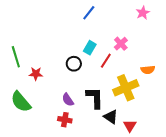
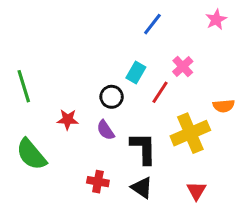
blue line: (89, 13) -> (152, 24), moved
red star: (36, 74) -> (68, 120), moved
purple semicircle: (68, 100) -> (106, 130), moved
black triangle: (111, 117) -> (142, 188), moved

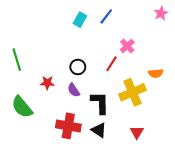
pink star: (216, 20) -> (161, 13), moved
cyan rectangle: (136, 73) -> (80, 20), moved
red cross: (98, 182) -> (68, 126), size x1.6

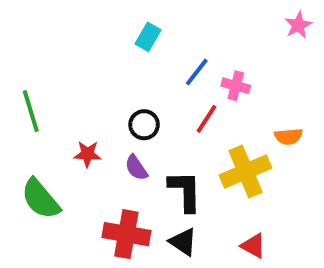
blue line: (106, 16) -> (197, 72), moved
pink cross: (127, 46) -> (236, 86), turned -32
red triangle: (137, 132) -> (253, 246), turned -32

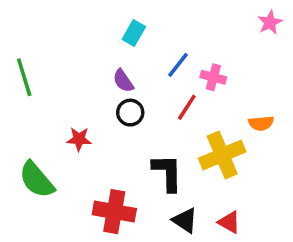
green line: (31, 111) -> (24, 77), moved
purple semicircle: (136, 168) -> (123, 81), moved
black triangle: (183, 242) -> (185, 220), moved

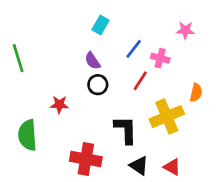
pink star: (270, 22) -> (185, 30), moved, turned 30
orange semicircle: (261, 123) -> (196, 93), turned -72
green semicircle: (37, 180) -> (27, 135), turned 36

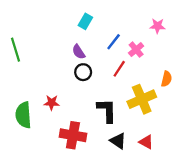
pink cross: (160, 58) -> (136, 50), turned 35
red star: (59, 105) -> (52, 103), moved

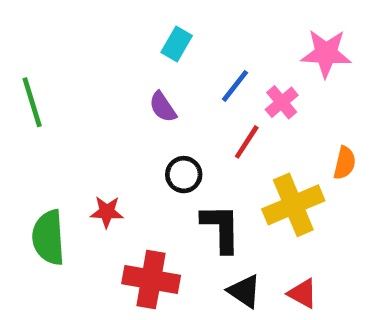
pink star: (158, 26) -> (326, 53), size x1.5
black circle: (83, 72) -> (184, 175), moved

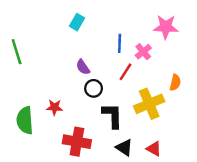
cyan rectangle: (177, 44) -> (77, 22), moved
blue line: (235, 86) -> (120, 43), turned -36
purple semicircle: (163, 107) -> (83, 67), moved

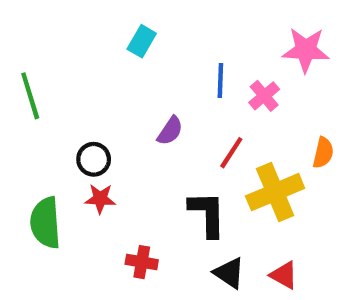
purple semicircle: (83, 67) -> (170, 131), moved, turned -112
red line: (125, 72) -> (231, 153), moved
black circle: (94, 88) -> (94, 159), moved
red cross: (77, 142) -> (142, 262), size x0.6

